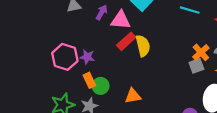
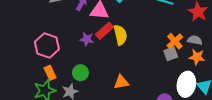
purple star: (87, 57) -> (87, 39), moved
orange rectangle: (89, 80) -> (50, 73), moved
orange triangle: (133, 96) -> (121, 82), moved

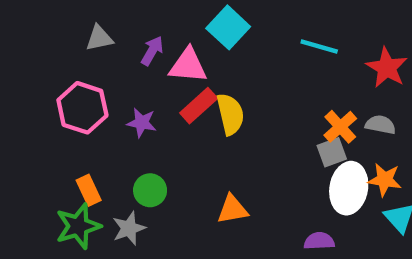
purple star: (87, 39) -> (142, 123), moved
pink hexagon: (47, 45) -> (82, 108), moved
orange star: (197, 57) -> (385, 180), moved
white ellipse: (186, 84) -> (349, 188), moved

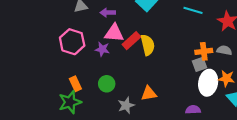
purple arrow: (152, 51) -> (108, 13), turned -120
pink triangle: (188, 66) -> (114, 33), moved
orange cross: (340, 127) -> (204, 51), turned 35
gray star: (129, 228) -> (126, 105), moved

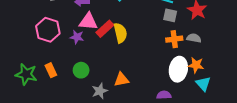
gray square: (199, 64) -> (170, 15), moved, turned 32
green star: (70, 102) -> (26, 74), moved, turned 30

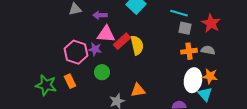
pink hexagon: (48, 30) -> (76, 52), moved
green circle: (81, 70) -> (102, 72), moved
cyan triangle: (203, 84) -> (205, 94), moved

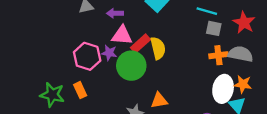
gray semicircle: (208, 50) -> (240, 54), size x1.5
green circle: (102, 72) -> (131, 66), moved, size x1.6

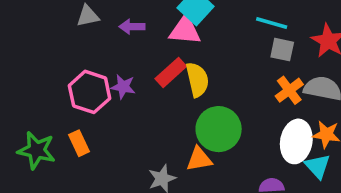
pink triangle: (122, 35) -> (185, 30), moved
orange cross: (218, 55) -> (289, 90), turned -30
green circle: (131, 66) -> (219, 129), moved

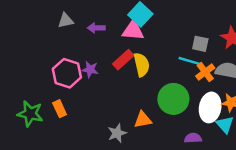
cyan line: (272, 23) -> (189, 61), moved
green circle: (219, 129) -> (173, 99), moved

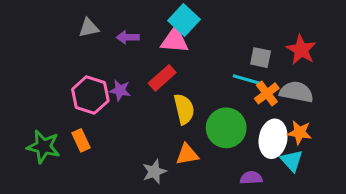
yellow semicircle: (142, 65) -> (184, 109), moved

